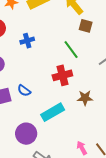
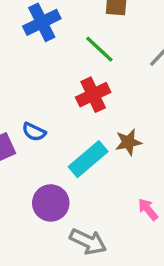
blue cross: (27, 41) -> (42, 22), moved, size x1.5
brown star: (85, 98) -> (128, 142), moved

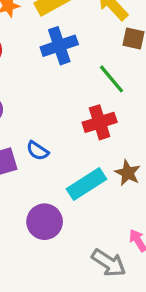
brown star: (128, 142) -> (128, 173), turned 30
gray arrow: (88, 242) -> (109, 263), moved

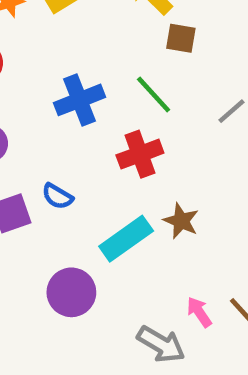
blue cross: (59, 46) -> (79, 100), moved

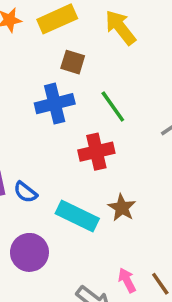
brown square: (181, 38) -> (73, 62), moved
blue semicircle: (57, 196) -> (25, 192), moved
cyan rectangle: (126, 239) -> (77, 216), turned 54

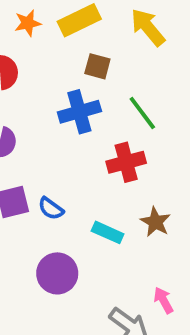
cyan rectangle: (77, 216) -> (108, 232), size x0.7

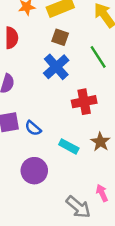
brown square: (97, 66) -> (60, 37), moved
blue cross: (79, 112) -> (56, 67), turned -30
green line: (142, 113) -> (98, 57), moved

